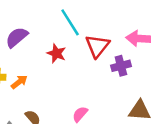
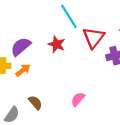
purple semicircle: (17, 37) -> (21, 47), moved

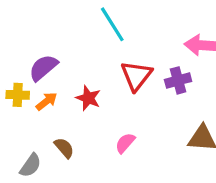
red triangle: (94, 38) -> (136, 76), moved
red star: (57, 44) -> (88, 98), moved

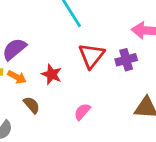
orange arrow: (47, 101) -> (17, 77), turned 66
brown semicircle: (64, 148) -> (32, 105), moved

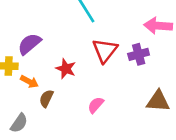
orange arrow: (17, 77) -> (29, 82), moved
brown semicircle: (32, 105) -> (46, 98), turned -114

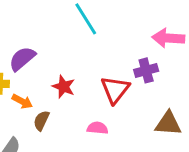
red triangle: (105, 50) -> (115, 90), moved
pink semicircle: (96, 105) -> (97, 128), turned 54

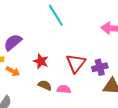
purple cross: (146, 70) -> (100, 67), moved
brown semicircle: (41, 121) -> (45, 85), moved, turned 88

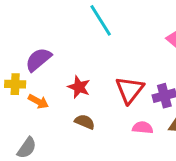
pink semicircle: (64, 89) -> (143, 128), moved

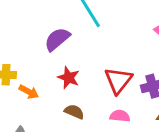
purple semicircle: (38, 60) -> (57, 39), moved
pink semicircle: (143, 128) -> (120, 116), moved

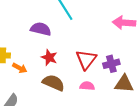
purple semicircle: (57, 39) -> (41, 29), turned 54
brown semicircle: (74, 112) -> (53, 83), size x1.5

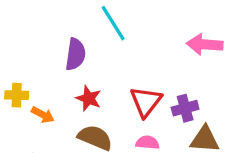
purple semicircle: (41, 29) -> (75, 54), turned 84

